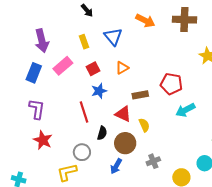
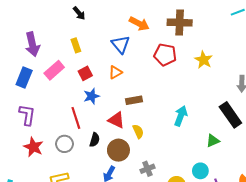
blue triangle: (113, 37) -> (121, 44), moved
red pentagon: (171, 84) -> (165, 55), moved
cyan arrow: (185, 110) -> (181, 116), turned 138
gray circle: (82, 152) -> (65, 144), moved

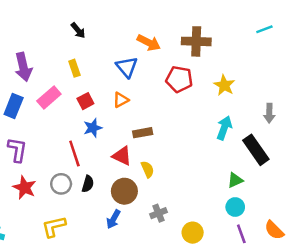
cyan arrow: (181, 116) -> (224, 128), moved
black semicircle: (95, 140) -> (88, 184), moved
cyan circle: (200, 171) -> (235, 207), moved

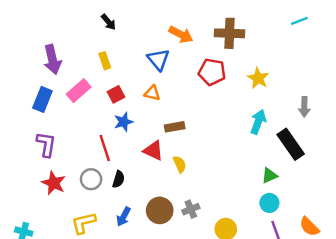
orange triangle: (121, 100) -> (152, 93), turned 42
brown circle: (124, 191) -> (160, 210), moved
blue arrow: (113, 219) -> (123, 217), moved

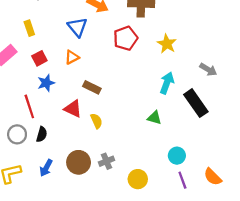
red pentagon: (212, 72) -> (125, 38), turned -30
orange triangle: (152, 93) -> (72, 57), turned -40
gray arrow: (304, 107) -> (208, 70), turned -60
brown rectangle: (175, 127) -> (92, 87), turned 36
green triangle: (269, 175) -> (155, 118), moved, turned 40

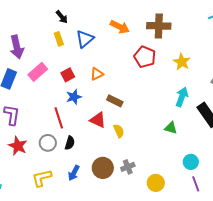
blue triangle: (77, 27) -> (85, 39), moved, turned 30
yellow rectangle: (29, 28) -> (59, 39), moved
red pentagon: (125, 38) -> (145, 57), turned -30

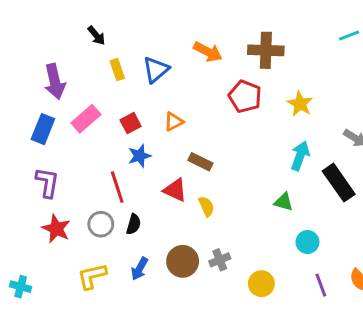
black arrow: (62, 17) -> (96, 35), moved
cyan circle: (191, 162) -> (307, 242), moved

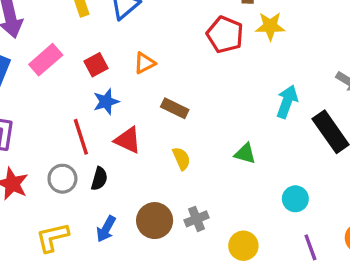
yellow star: (300, 104) -> (270, 26), moved, turned -30
red triangle: (175, 190) -> (128, 140), moved
green triangle: (284, 202) -> (245, 154), moved

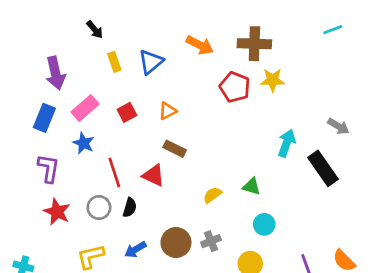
blue star: (106, 102) -> (84, 143), moved, turned -30
brown rectangle: (175, 108) -> (175, 149), moved
yellow semicircle: (181, 159) -> (212, 195), moved, turned -102
cyan circle: (295, 199) -> (264, 224), moved
blue arrow: (106, 229) -> (135, 250), turned 30

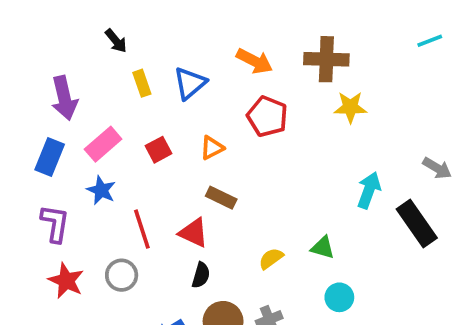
red pentagon: (235, 87) -> (267, 116), moved
black semicircle: (130, 208) -> (201, 275), moved

